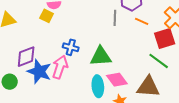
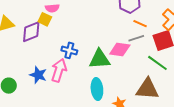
gray line: (115, 18) -> (136, 38), moved, turned 70
purple diamond: (26, 57) -> (31, 32), moved
blue star: (39, 71) -> (38, 75), size x0.7
pink diamond: (117, 80) -> (120, 49), moved, turned -45

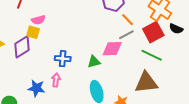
orange line: (140, 24) -> (127, 20), turned 32
green triangle: (100, 59) -> (94, 62), size x0.6
pink arrow: (59, 70) -> (56, 80), size x0.6

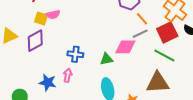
yellow square: (33, 32) -> (41, 19), moved

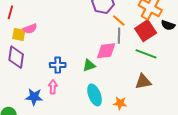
gray line: (140, 34) -> (119, 36), turned -56
purple diamond: (35, 41) -> (16, 57), turned -45
brown triangle: (158, 83) -> (143, 82), size x0.7

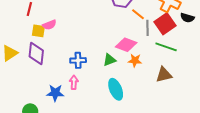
gray line: (119, 36) -> (147, 28), moved
pink diamond: (106, 51) -> (126, 45), turned 30
orange star: (120, 103) -> (135, 60), moved

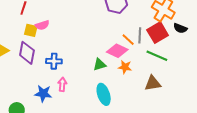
orange line: (138, 14) -> (128, 40), moved
blue cross: (78, 60) -> (54, 61), moved

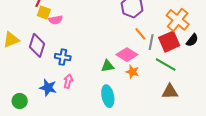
black semicircle: (180, 28) -> (192, 40), turned -80
yellow square: (31, 30) -> (44, 13), moved
orange line: (128, 40) -> (140, 34), moved
brown triangle: (153, 83) -> (170, 92), moved

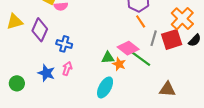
orange line: (140, 34) -> (141, 21), moved
green line: (166, 65) -> (141, 59), moved
orange star: (132, 72) -> (119, 64), moved
cyan ellipse: (108, 96) -> (105, 87), turned 35

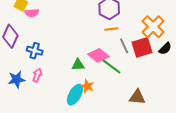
orange line: (141, 21) -> (111, 29), turned -64
gray line: (154, 38) -> (124, 46), turned -42
orange star: (119, 64) -> (87, 86), moved
blue star: (46, 73) -> (17, 79), turned -30

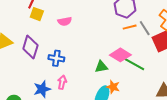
pink semicircle: (32, 13) -> (65, 21), moved
gray line: (124, 46) -> (145, 28), moved

